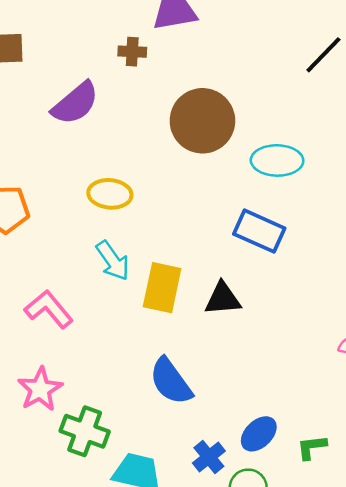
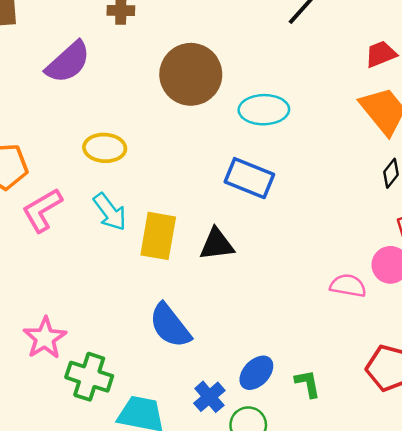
pink L-shape: (49, 309) -> (42, 210), moved, turned -78
green L-shape: (312, 447) -> (308, 384), turned 88

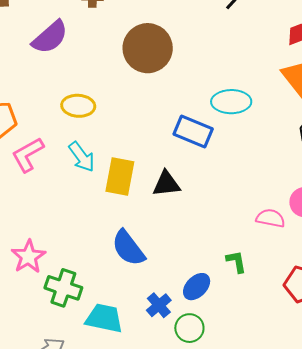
cyan ellipse: (264, 110) -> (231, 102), moved
green L-shape: (308, 384) -> (236, 262), moved

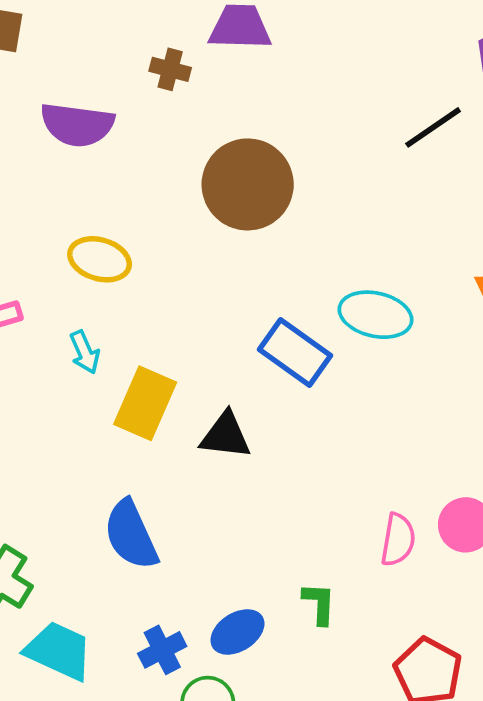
purple semicircle: (50, 37) -> (77, 125), turned 36
cyan arrow: (82, 157) -> (85, 352), size x0.7
pink semicircle: (270, 218) -> (398, 540), turned 76

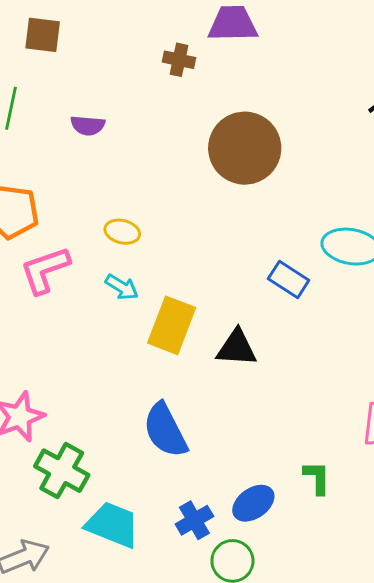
purple semicircle: (77, 125) -> (88, 125), moved, size x0.6
yellow ellipse: (100, 259) -> (122, 232), moved, size x0.7
cyan arrow: (85, 352) -> (122, 287), turned -32
blue rectangle: (295, 352) -> (289, 280), size x0.7

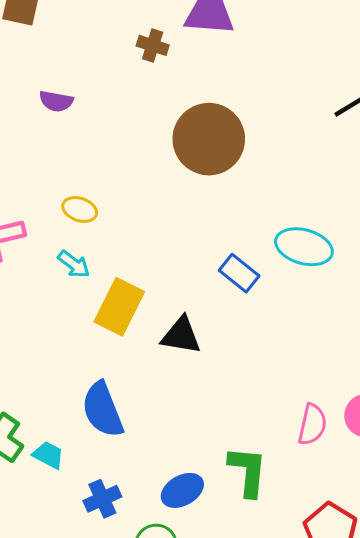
green L-shape: (317, 478) -> (248, 471), size x1.5
blue cross: (194, 520) -> (102, 499), moved
cyan trapezoid: (112, 525) -> (48, 455), moved, size x0.6

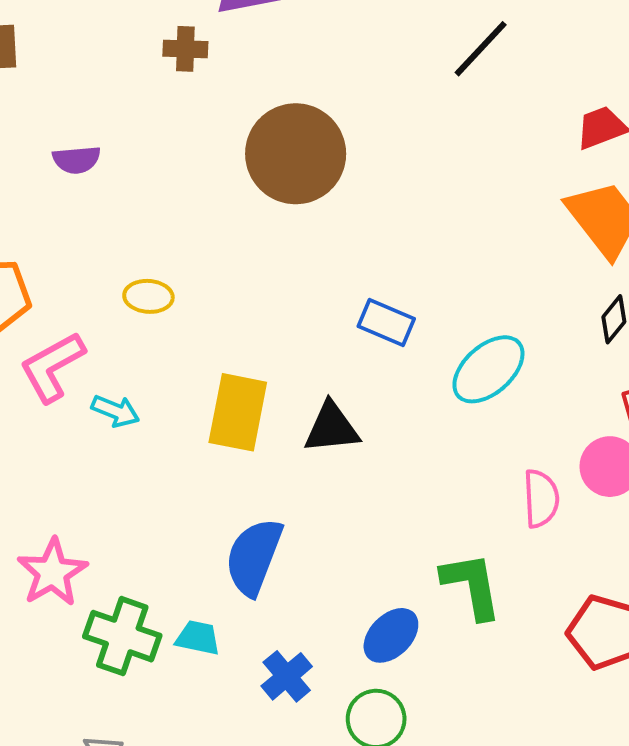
cyan ellipse: (304, 247) -> (488, 369), moved, turned -42
cyan arrow: (74, 264) -> (115, 411), moved
blue semicircle: (103, 410) -> (254, 557), turned 58

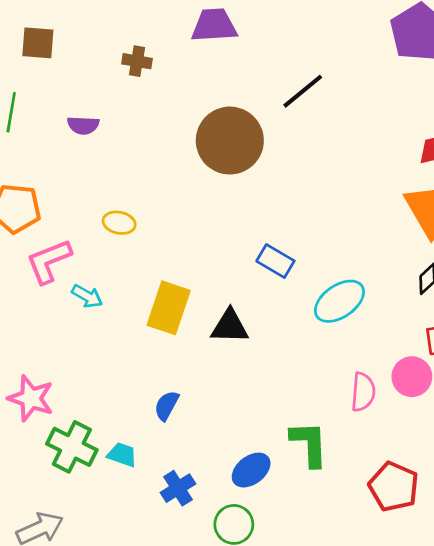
brown cross: (185, 49) -> (137, 61), moved
black line: (481, 49) -> (303, 91), moved
blue semicircle: (254, 557) -> (167, 406), size x0.6
pink star: (52, 572) -> (31, 398), turned -30

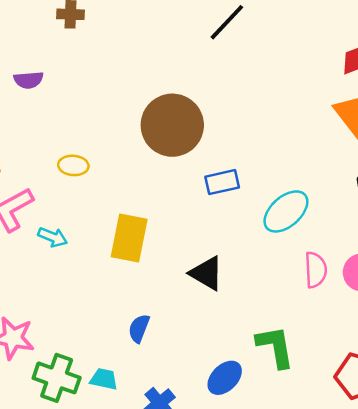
brown circle: (230, 141) -> (172, 125), moved
blue rectangle: (275, 261) -> (222, 182), turned -36
black triangle: (230, 326) -> (207, 273), moved, turned 36
pink semicircle: (363, 392) -> (316, 270), moved

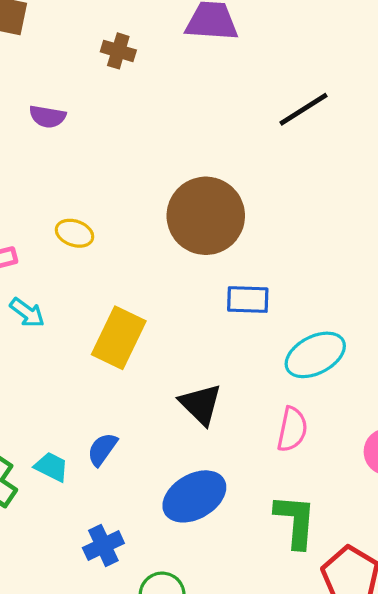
pink semicircle: (316, 270) -> (292, 429), moved
green L-shape: (275, 347) -> (295, 521), moved
blue ellipse: (225, 378) -> (194, 496), moved, size x1.4
cyan trapezoid: (104, 379) -> (51, 467), moved

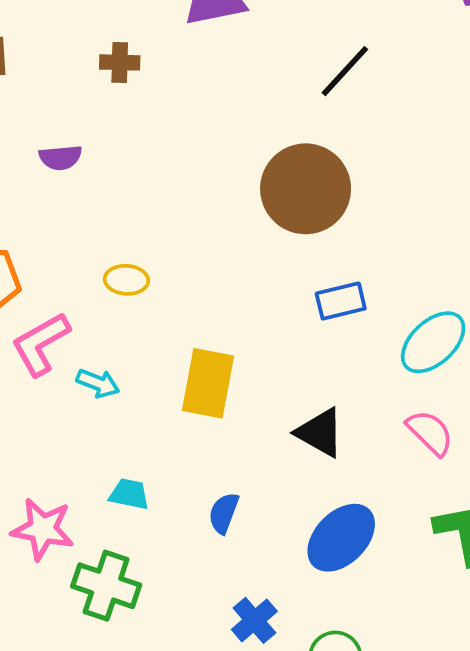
brown circle: (206, 216) -> (306, 189), moved
pink semicircle: (292, 429) -> (430, 433), turned -42
cyan trapezoid: (51, 467) -> (129, 494), moved

